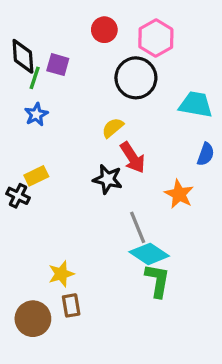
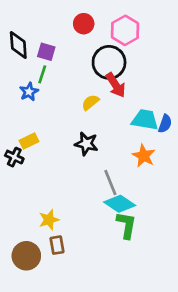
green line: (35, 78) -> (42, 74), moved
cyan trapezoid: (196, 104) -> (145, 120), moved
red arrow: (133, 158) -> (116, 85), moved

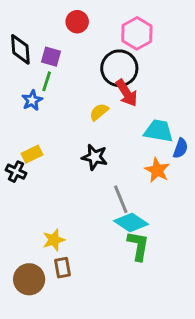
red circle: (84, 24) -> (77, 22), moved
blue semicircle: (165, 124) -> (180, 148), moved

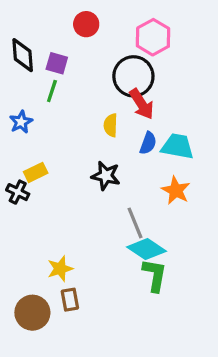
blue star: (32, 100) -> (21, 122), moved
yellow semicircle: (99, 112) -> (111, 125), turned -48
blue semicircle: (180, 148) -> (148, 143), moved

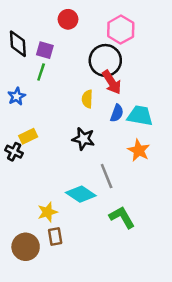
cyan diamond: (146, 249) -> (81, 194), moved
green L-shape: (155, 275) -> (122, 217), turned -40

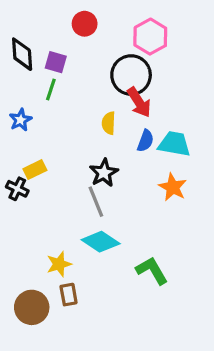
black star: (83, 139) -> (104, 173), turned 30
gray line: (107, 176) -> (96, 202), moved

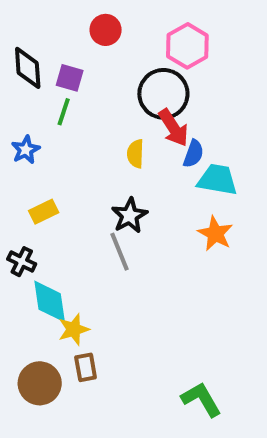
blue semicircle: (145, 141) -> (193, 154), moved
black cross: (17, 189) -> (22, 262), moved
cyan diamond: (101, 242) -> (50, 301), moved, turned 48
green L-shape: (152, 271) -> (201, 399), moved

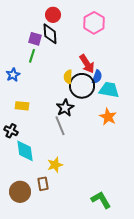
black diamond: (28, 68) -> (50, 34), moved
black circle: (163, 94) -> (82, 86), moved
yellow rectangle: (44, 212) -> (22, 106), turned 32
yellow star: (74, 329) -> (55, 165), moved

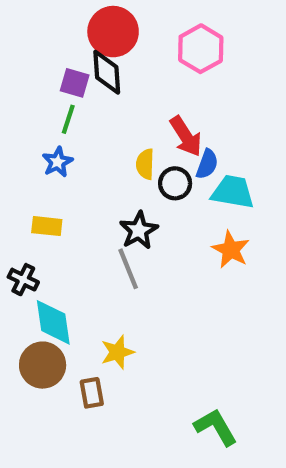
red circle: (53, 15) -> (113, 32), size x1.5
blue star: (13, 75) -> (58, 162), moved
black circle: (82, 86) -> (175, 183), size x0.6
brown circle: (20, 192) -> (43, 365), moved

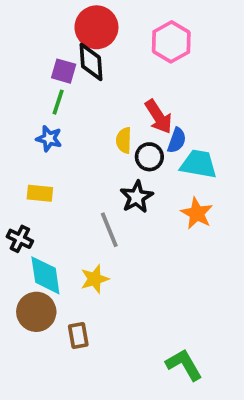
blue star: (58, 162) -> (49, 139), turned -30
black star: (139, 230) -> (137, 197), moved
yellow star: (117, 352) -> (95, 279), moved

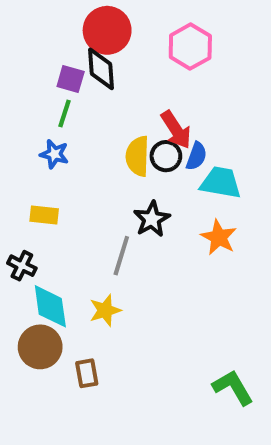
yellow semicircle: (124, 140) -> (138, 156), size x1.4
black circle: (149, 157) -> (166, 156), moved
gray line: (109, 230) -> (121, 256), turned 39
green L-shape: (184, 365) -> (233, 387), moved

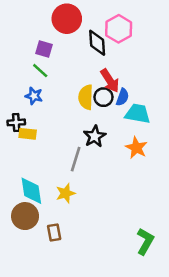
black diamond: (101, 69) -> (97, 43), moved
green line: (64, 114) -> (40, 71), turned -66
black cross: (22, 266) -> (16, 122), moved, turned -30
green L-shape: (233, 387) -> (145, 241), turned 60

